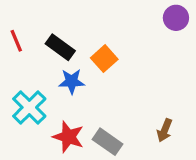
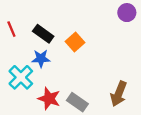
blue star: (72, 81) -> (41, 59), moved
brown arrow: (165, 130) -> (119, 94), size x1.5

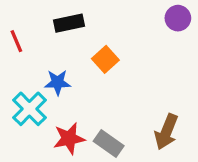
black rectangle: (43, 34) -> (69, 23), moved, turned -48
red star: (49, 99) -> (69, 138), turned -30

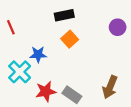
purple circle: (178, 18) -> (118, 27), moved
black rectangle: (69, 23) -> (64, 15), moved

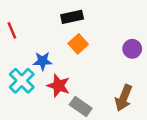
purple circle: (118, 27) -> (132, 49), moved
red star: (46, 91) -> (59, 86), moved, turned 30

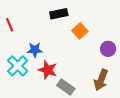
orange square: (78, 44) -> (80, 31), moved
purple circle: (132, 49) -> (108, 49), moved

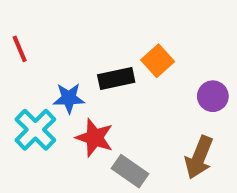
black rectangle: (59, 14) -> (116, 78), moved

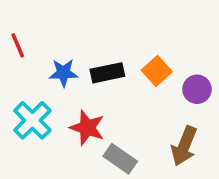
orange square: (158, 61) -> (157, 71), moved
blue star: (69, 98) -> (63, 73), moved

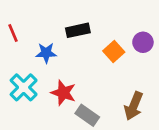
black rectangle: (107, 73) -> (78, 30), moved
purple circle: (197, 89) -> (143, 42), moved

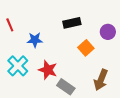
black rectangle: (78, 30) -> (72, 23), moved
orange square: (114, 52) -> (86, 48), moved

